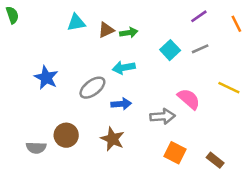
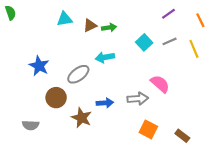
yellow line: (229, 88) -> (194, 49), moved, turned 42
blue arrow: (121, 104) -> (105, 103), moved
brown circle: (66, 135) -> (56, 98), moved
brown star: (112, 139) -> (82, 118), moved

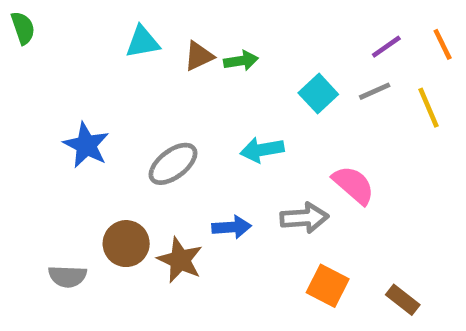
purple line: (169, 14) -> (386, 47), moved
cyan arrow: (105, 57) -> (262, 150), moved
brown circle: (56, 98) -> (126, 244), moved

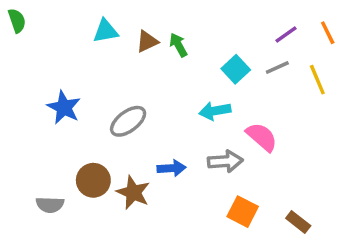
green arrow: (241, 61) -> (178, 45), turned -110
cyan arrow: (262, 150) -> (215, 111), moved

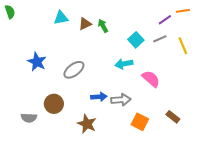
orange line: (328, 33) -> (183, 11), moved, turned -72
gray arrow: (225, 161) -> (121, 100), moved
brown star: (133, 192) -> (87, 124), moved
brown rectangle: (298, 222) -> (173, 117), moved

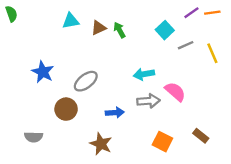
purple line: (165, 20) -> (191, 13), moved
cyan square: (136, 40) -> (165, 30), moved
gray arrow: (121, 100) -> (148, 101), moved
brown circle: (54, 104) -> (66, 109), moved

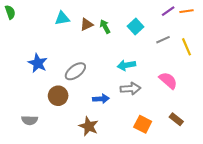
cyan square: (165, 30) -> (136, 26), moved
pink semicircle: (175, 92) -> (168, 80), moved

